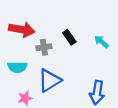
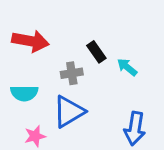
cyan arrow: (101, 42) -> (127, 67), moved
gray cross: (44, 47) -> (72, 73), moved

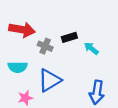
black rectangle: (96, 52) -> (69, 37), turned -72
gray cross: (72, 73) -> (45, 46), moved, turned 32

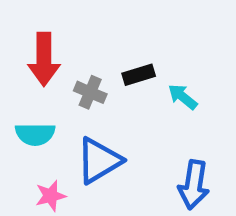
red arrow: (22, 30) -> (44, 59), turned 80

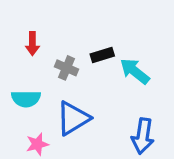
red arrow: (44, 59) -> (32, 44), size x0.6
cyan arrow: (183, 97) -> (135, 71), size x1.4

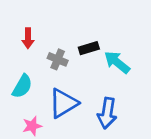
cyan semicircle: (26, 99) -> (22, 86), turned -60
blue arrow: (143, 136) -> (107, 113), moved

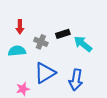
cyan semicircle: (22, 86) -> (17, 51), moved, turned -126

